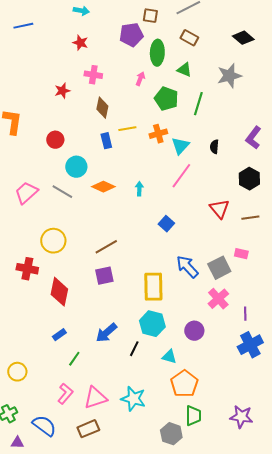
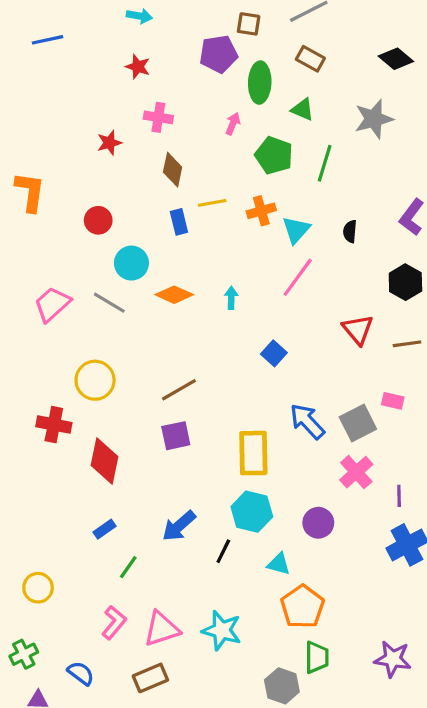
blue semicircle: (44, 426) -> (81, 673), size x0.7

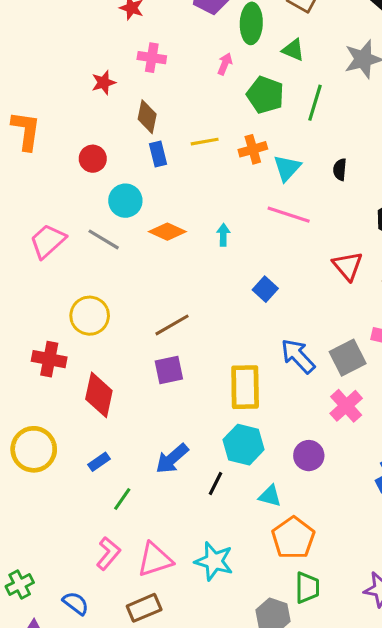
brown diamond: (173, 170) -> (147, 117), moved
blue rectangle: (179, 222) -> (158, 154), moved
pink line: (298, 277) -> (289, 215), turned 72
yellow circle: (38, 588) -> (34, 449), moved, size x1.5

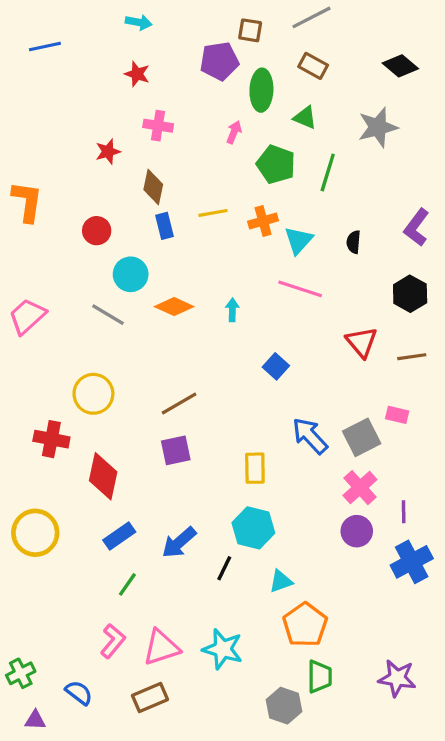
pink trapezoid: (48, 241) -> (27, 316), moved
yellow rectangle: (245, 387) -> (255, 468), size x0.7
purple circle: (309, 456) -> (357, 531), moved
blue rectangle: (99, 462) -> (119, 536), moved, size x1.4
cyan triangle: (270, 496) -> (281, 581), turned -35

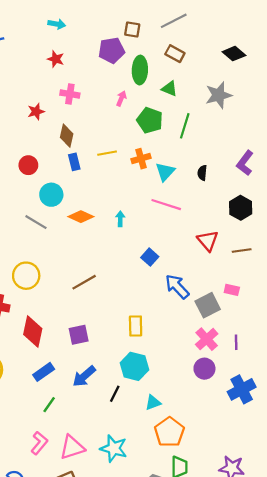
blue arrow: (310, 436) -> (177, 287), moved
purple square: (176, 450) -> (79, 335), moved
purple line: (404, 512) -> (236, 342), moved

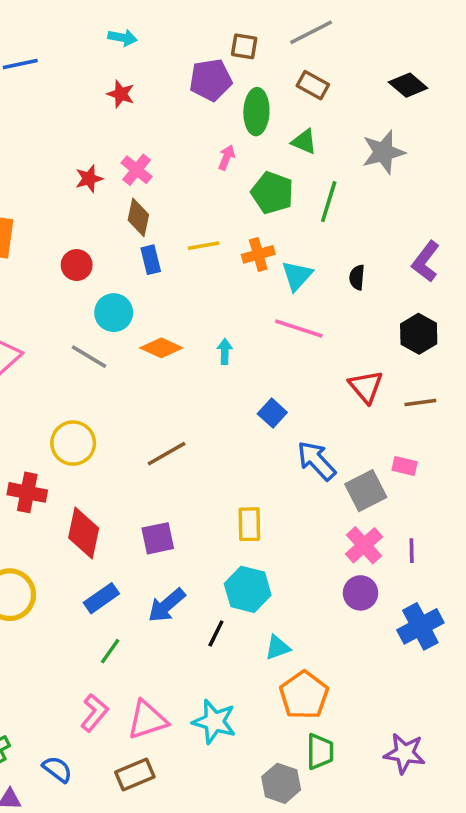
pink cross: (70, 94) -> (137, 170), moved, turned 30

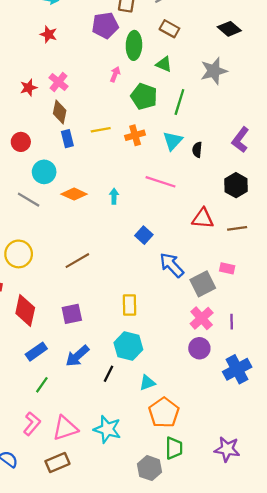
cyan triangle: (297, 276) -> (173, 141), moved
red triangle: (366, 387) -> (203, 218), turned -45

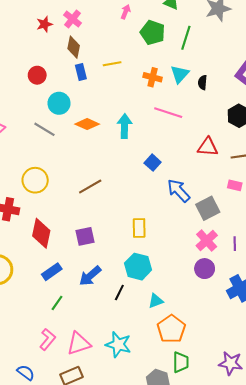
orange cross: (135, 135) -> (153, 77), moved, turned 30
cyan arrow: (114, 196) -> (125, 126), size x1.6
pink rectangle: (227, 268) -> (235, 185), moved

